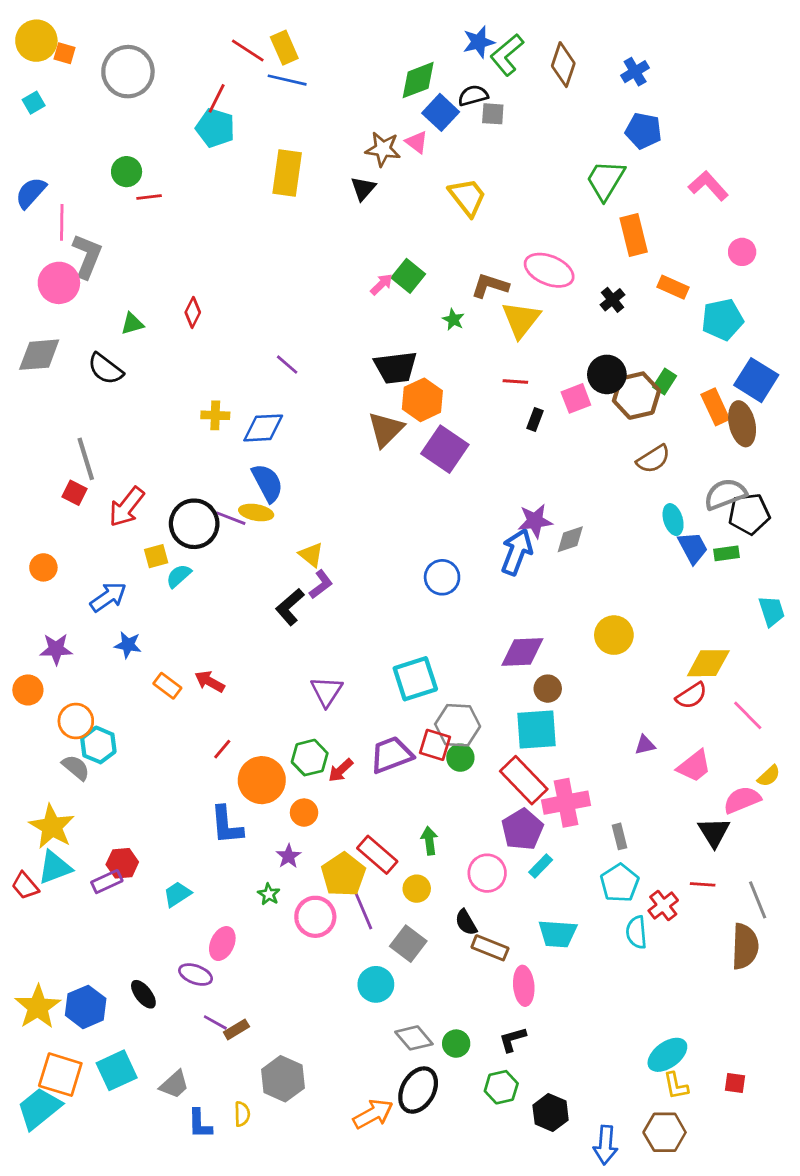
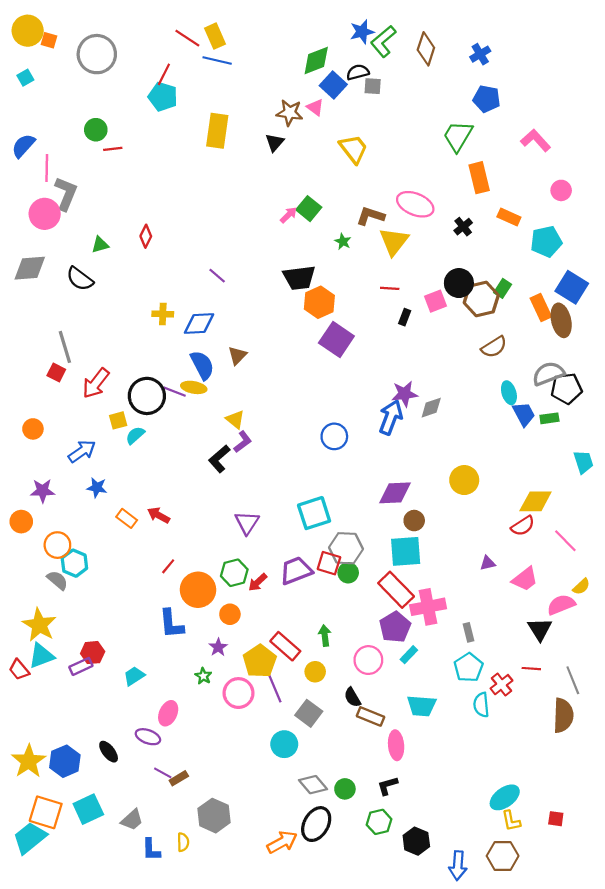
brown triangle: (386, 429) -> (237, 355), moved, size x0.7

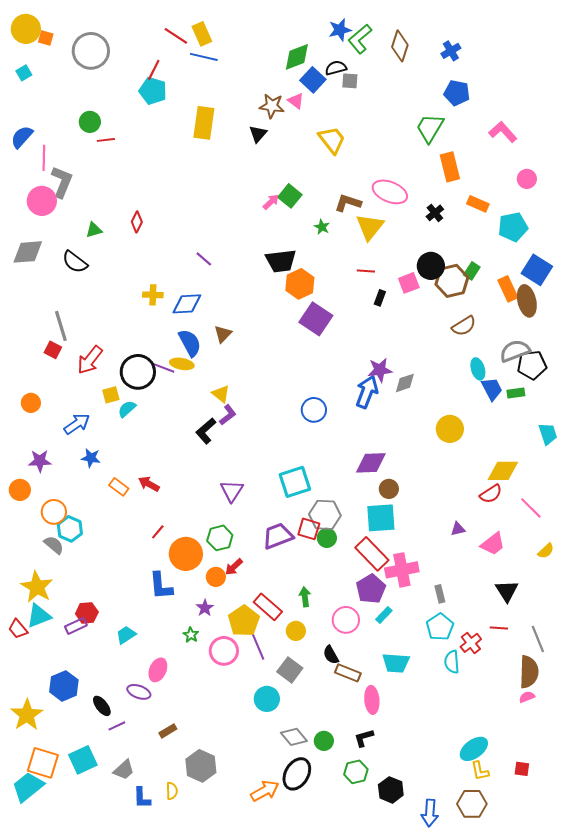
yellow circle: (464, 480) -> (450, 429), moved
red arrow: (258, 582) -> (234, 567), moved
pink semicircle: (561, 605) -> (527, 697), moved, size x0.6
blue hexagon: (65, 761) -> (64, 686), moved
purple line: (163, 773) -> (117, 726), moved, turned -54

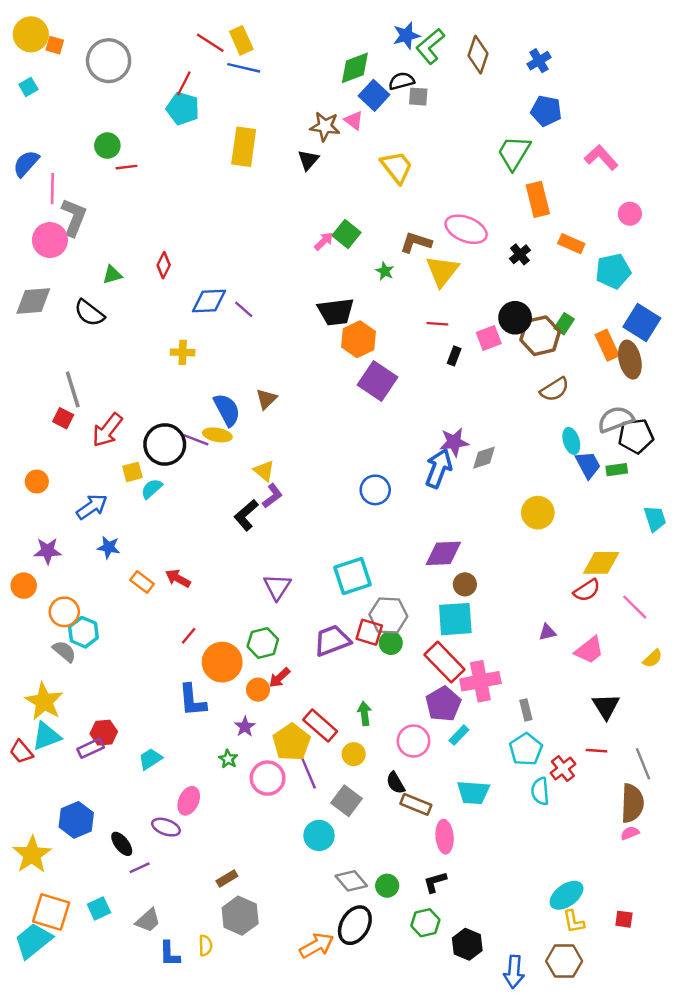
blue diamond: (187, 304) -> (209, 301), moved
brown rectangle: (168, 731) -> (227, 879), moved
cyan square: (83, 760) -> (99, 908), size x0.7

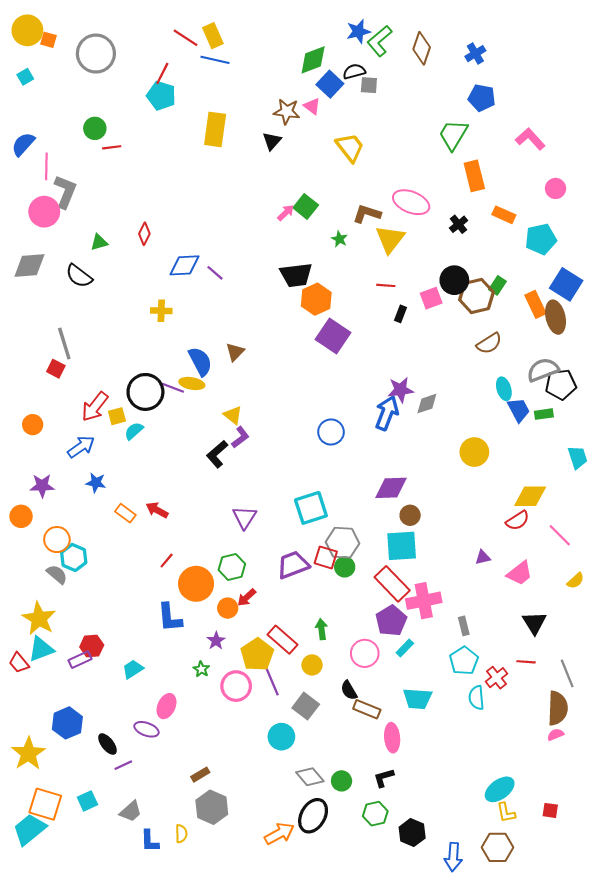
red arrow: (107, 430) -> (95, 407), moved

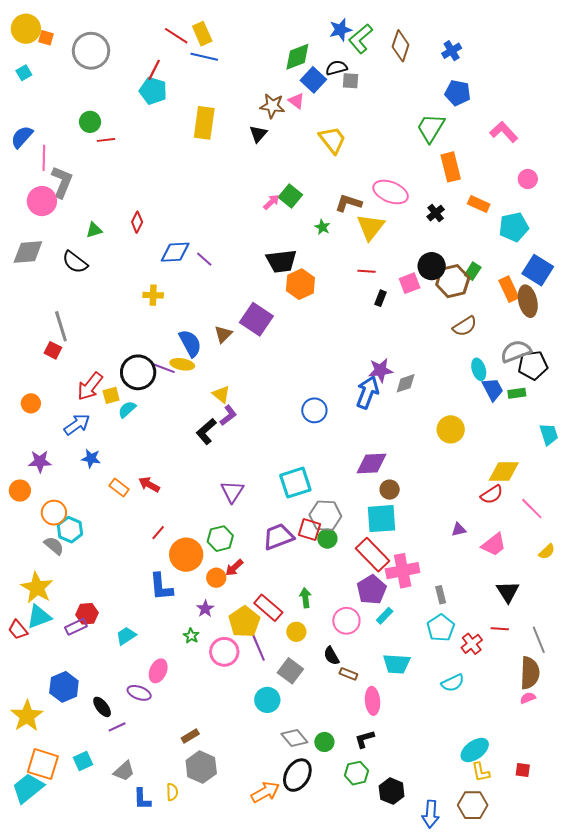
purple square: (333, 336) -> (256, 319), moved
cyan semicircle: (476, 698) -> (453, 683), moved, turned -110
brown rectangle: (367, 709) -> (348, 674), size x0.7

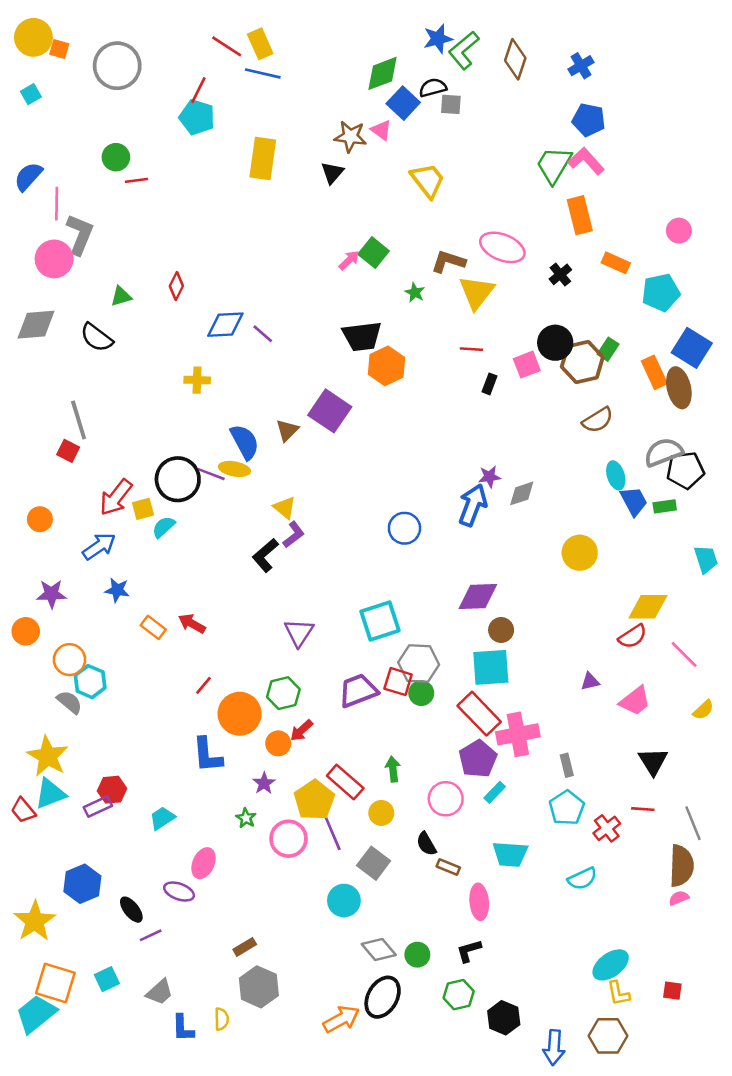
pink L-shape: (504, 132) -> (586, 161), moved
purple star: (381, 370) -> (489, 477), size x0.7

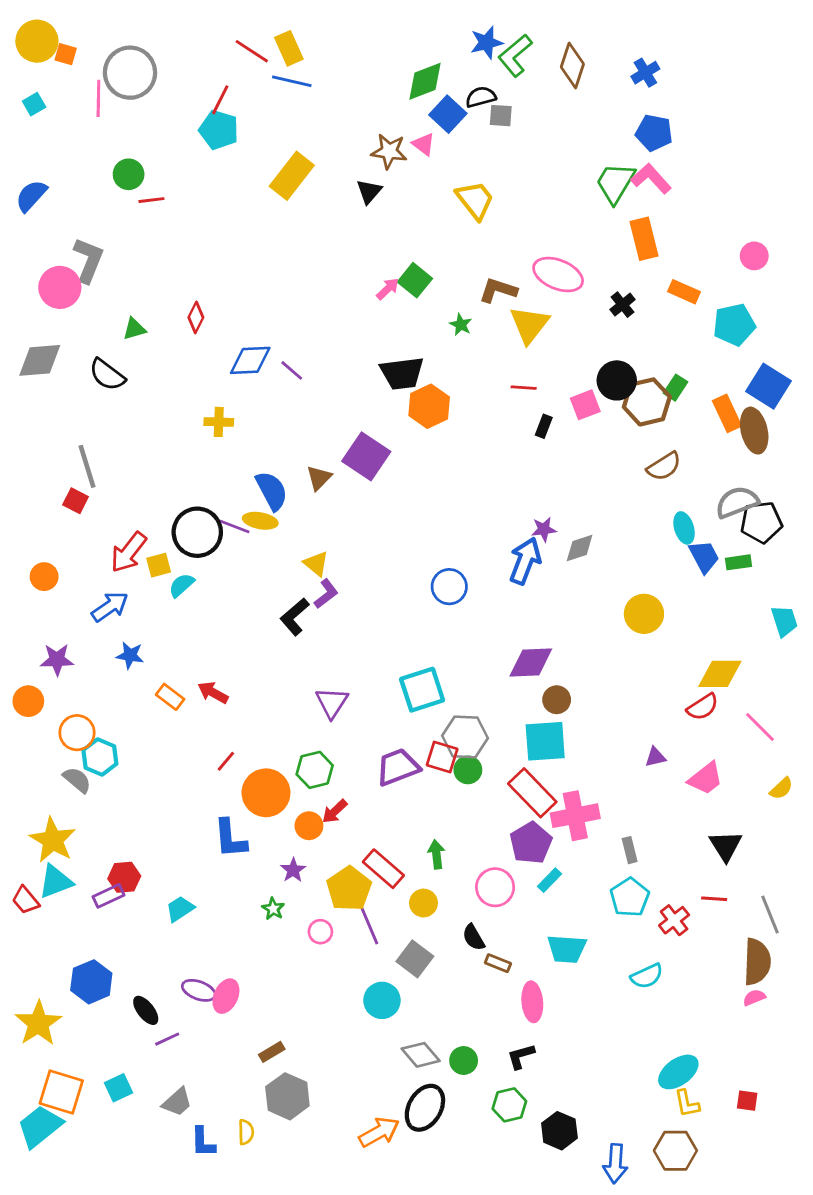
yellow rectangle: (263, 158) -> (292, 176), turned 30
pink line: (57, 204) -> (98, 98), moved
pink circle: (289, 839) -> (320, 932), size x0.6
pink ellipse: (203, 863) -> (226, 996), moved

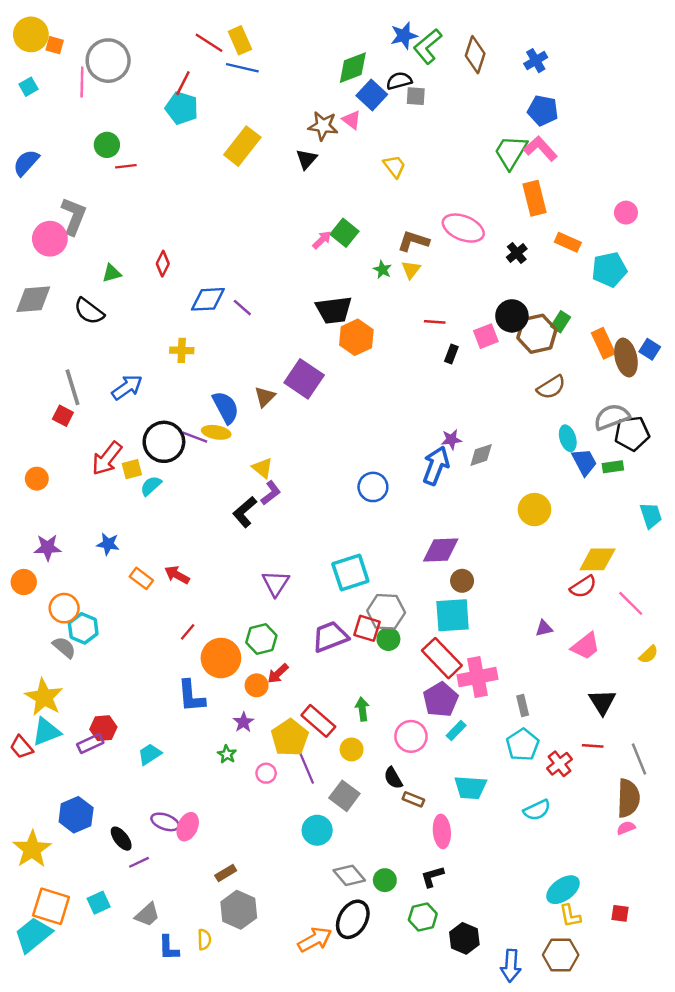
yellow trapezoid: (475, 200) -> (394, 166), size x0.7
yellow triangle: (529, 325) -> (411, 270), moved, size x0.6
blue square: (769, 386) -> (650, 349), moved, size x0.6
blue arrow: (110, 607) -> (127, 387), moved

